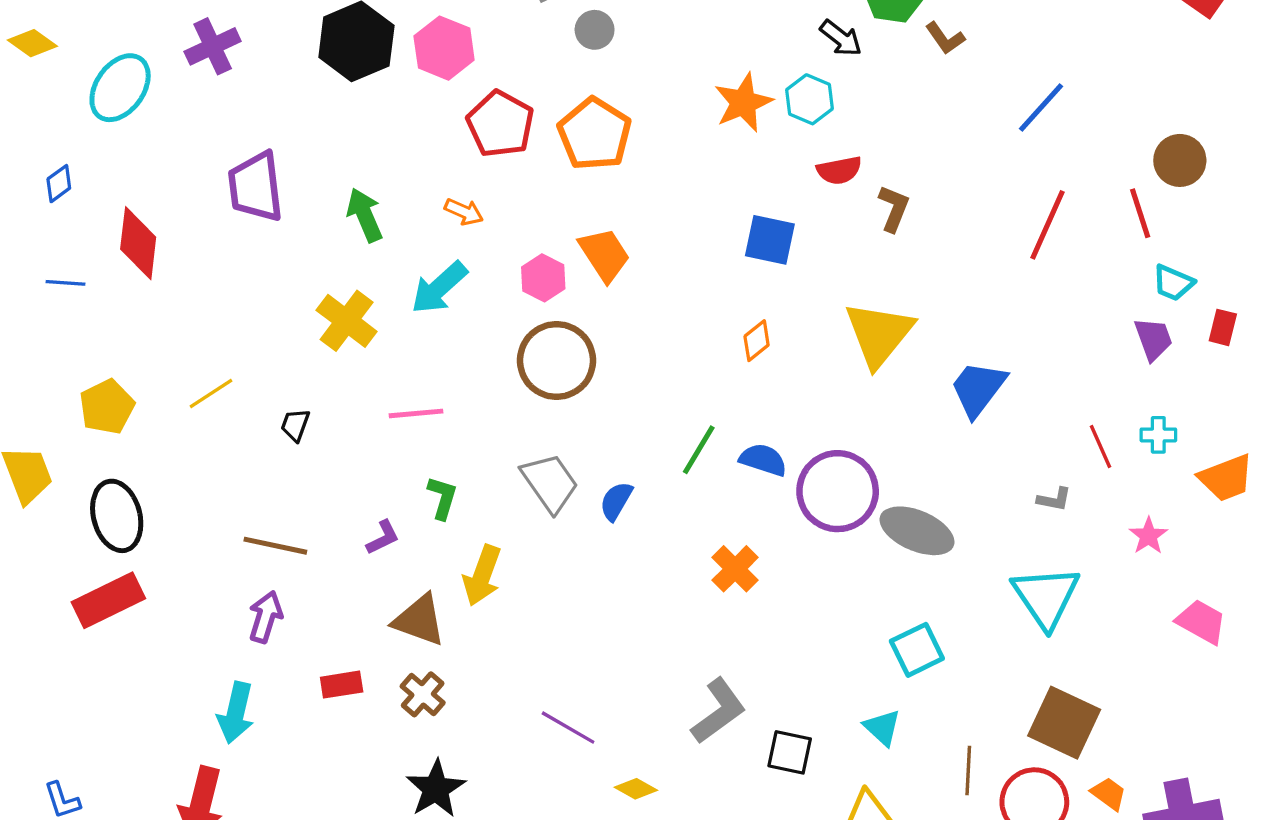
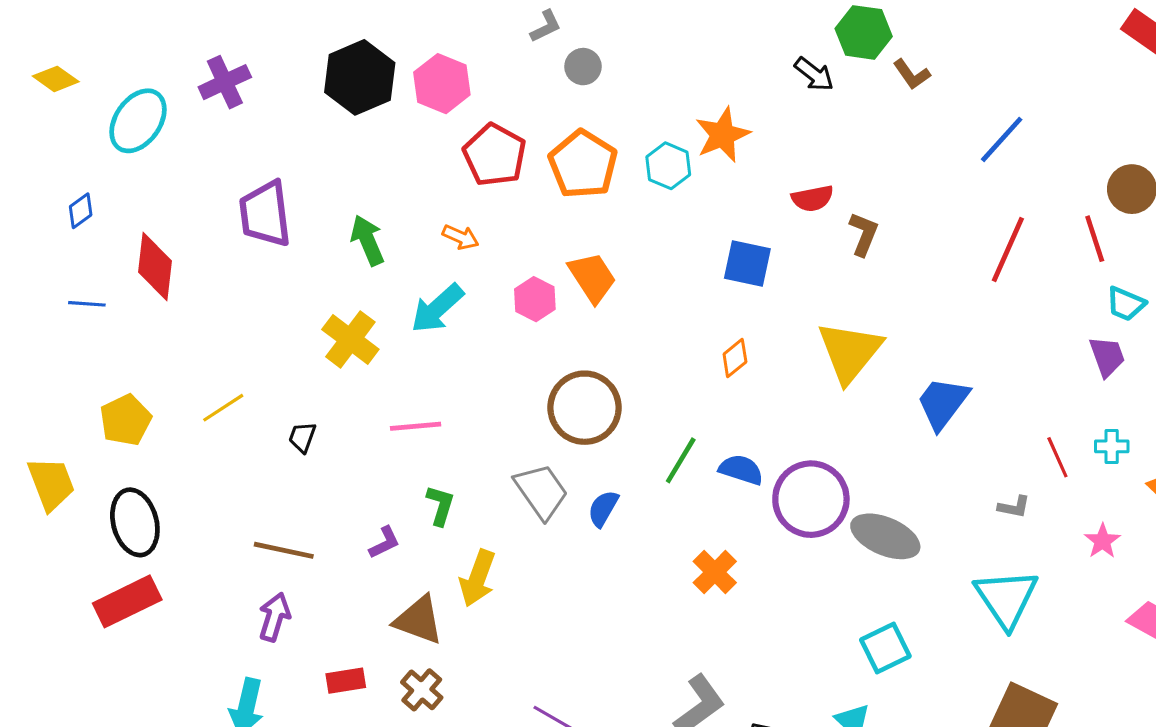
cyan hexagon: (809, 99) -> (668, 166), moved
brown circle: (557, 360) -> (585, 408), moved

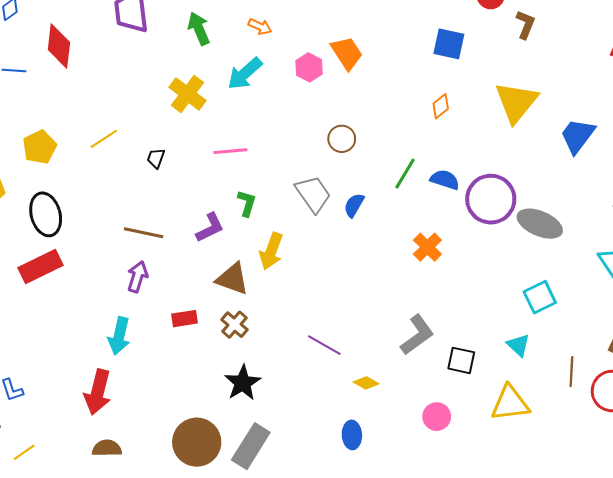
brown circle: (585, 408) -> (342, 139), size x0.6
purple L-shape: (385, 543) -> (210, 228), size x1.4

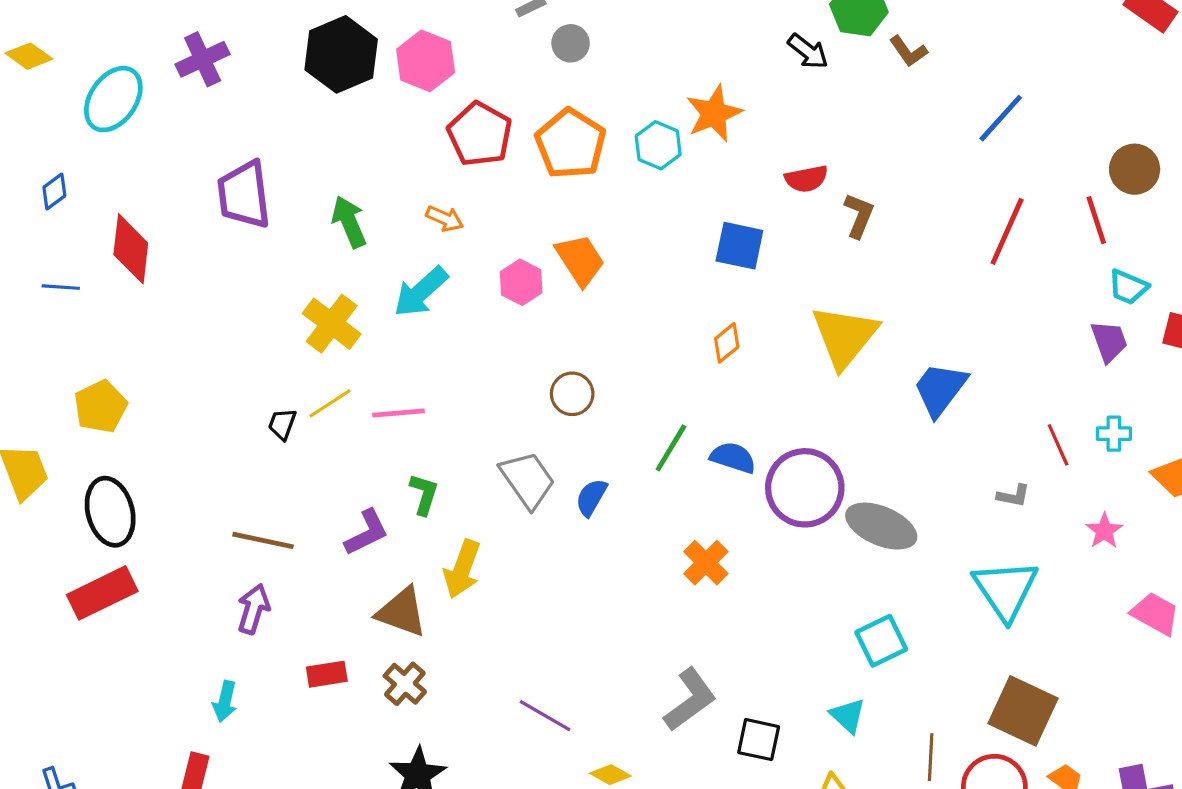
yellow line: (104, 139) -> (330, 403), moved
cyan arrow: (119, 336) -> (225, 701), size x0.7

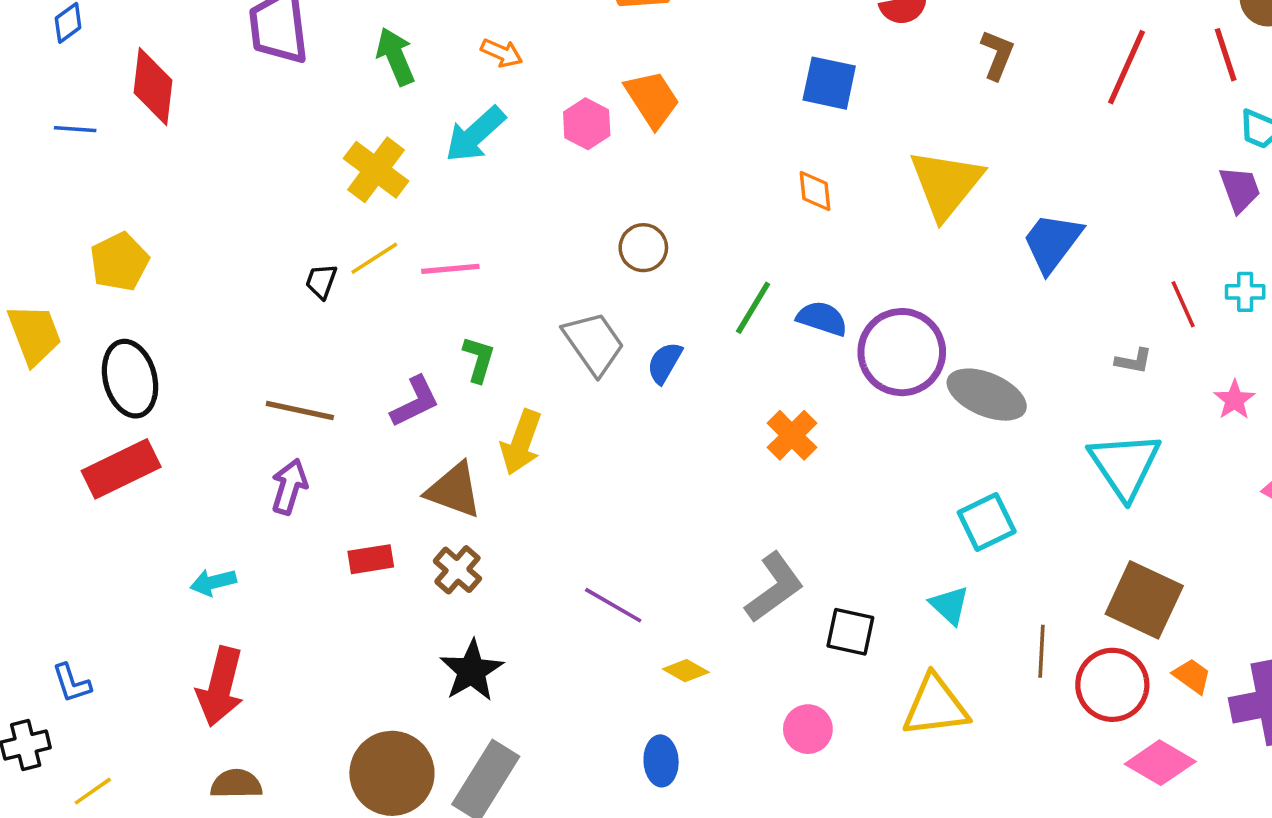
brown L-shape: (859, 215) -> (997, 55), moved
orange diamond: (727, 343) -> (815, 191), turned -57
cyan arrow: (225, 701) -> (213, 582), moved, turned 63

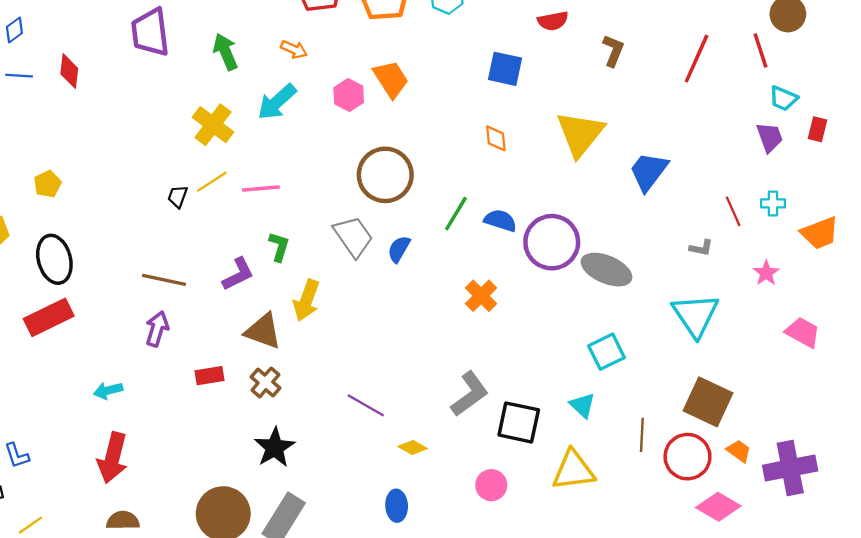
red diamond: (153, 87) -> (69, 71), size x0.7
blue line: (75, 129) -> (19, 76), moved
brown circle: (643, 248) -> (385, 175), size x1.8
yellow pentagon: (119, 262) -> (48, 184), size x0.7
black square: (850, 632) -> (519, 422), size x1.4

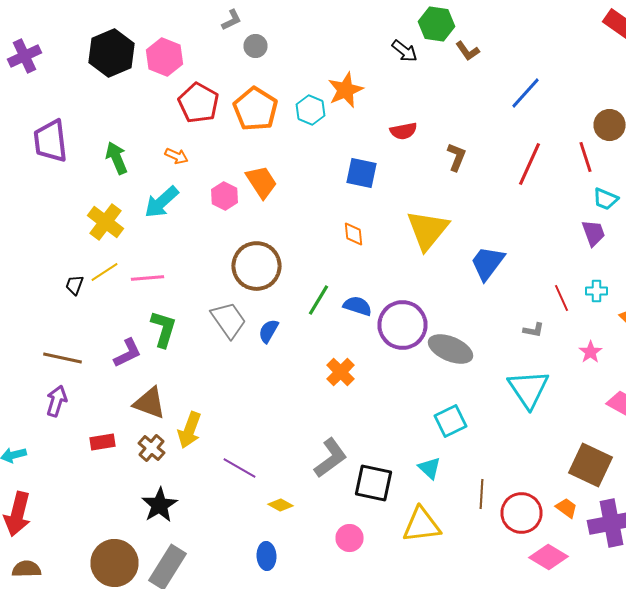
green L-shape: (279, 247) -> (164, 329), size x1.4
yellow arrow: (306, 300) -> (190, 430), moved
brown square: (708, 402) -> (590, 465), moved

